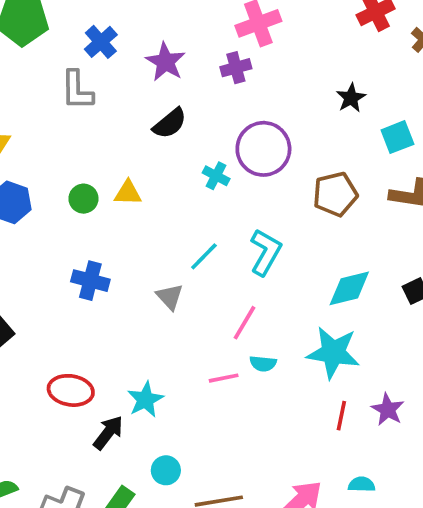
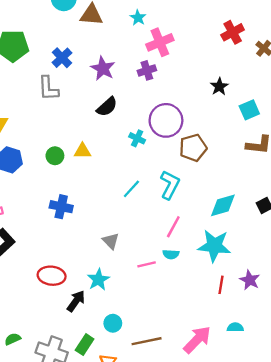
brown pentagon: (335, 194) -> (193, 148), moved
gray triangle: (170, 297) -> (111, 241), moved
pink line: (245, 323) -> (173, 227), moved

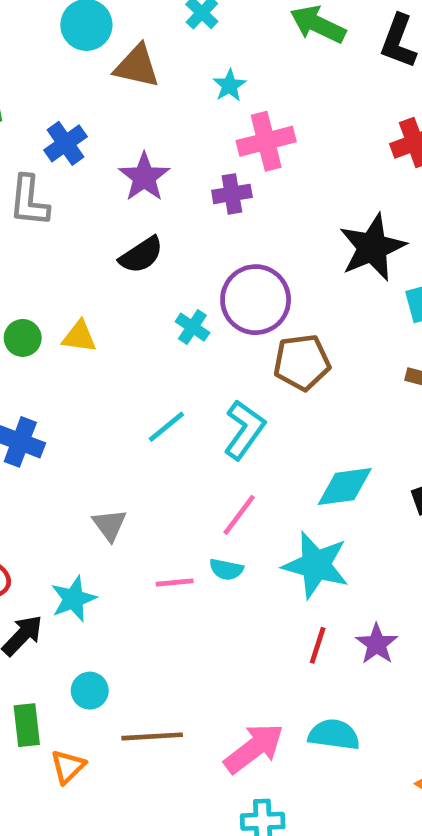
black star: (219, 87) -> (372, 247), size x1.8
cyan semicircle: (235, 327) -> (334, 735), size x1.5
green rectangle: (85, 345) -> (27, 725), turned -48

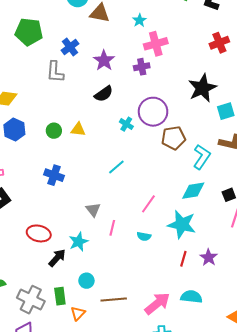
cyan L-shape: (244, 430) -> (202, 157), moved
cyan semicircle: (226, 569) -> (144, 236), moved
pink line: (175, 582) -> (112, 228), moved, turned -70

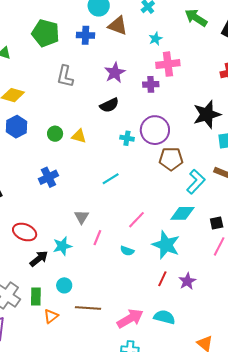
blue cross: (70, 47) -> (85, 35), moved, turned 30
cyan cross: (126, 124) -> (127, 138), turned -32
blue cross: (54, 175) -> (48, 177), turned 36

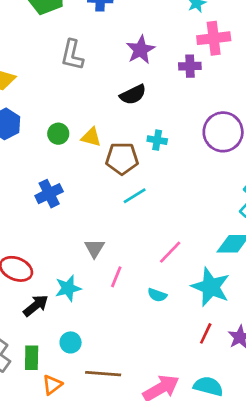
purple circle: (155, 130) -> (223, 132), moved
brown pentagon: (171, 159) -> (122, 158), moved

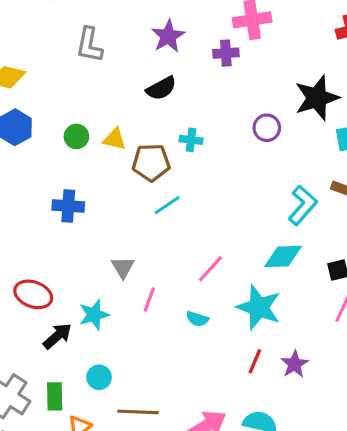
purple circle: (223, 132) -> (267, 128), size x0.6
blue cross: (49, 194) -> (68, 206), turned 32

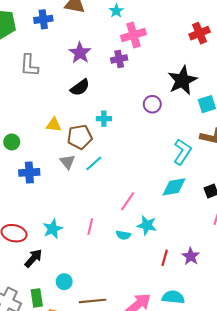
green circle: (76, 136) -> (12, 142), moved
gray triangle: (123, 267) -> (68, 162), moved
cyan star: (259, 307) -> (147, 225), moved, size x0.7
cyan star: (94, 315) -> (53, 229), moved

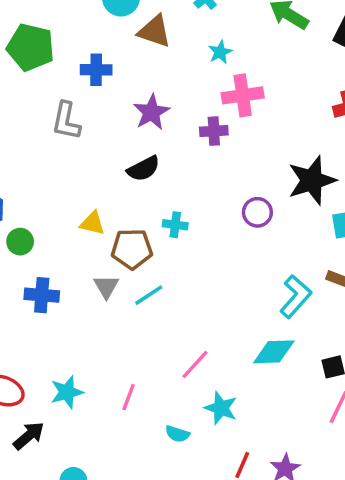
blue cross: (43, 19) -> (96, 70), moved
cyan semicircle: (123, 235) -> (177, 434), moved

